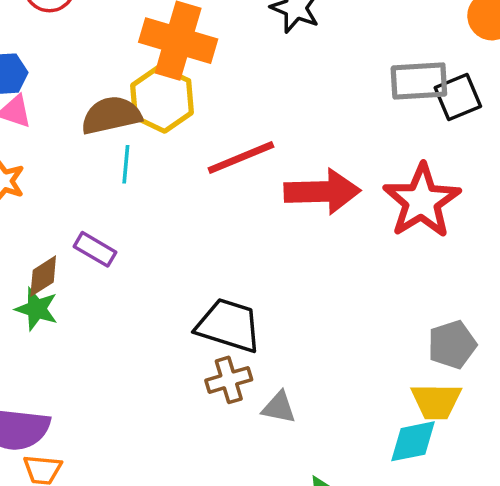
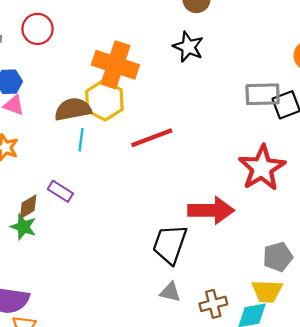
red arrow: (322, 192) -> (211, 210), moved
black trapezoid: (229, 325) -> (170, 244), moved, turned -90
brown cross: (229, 380) -> (213, 304), moved

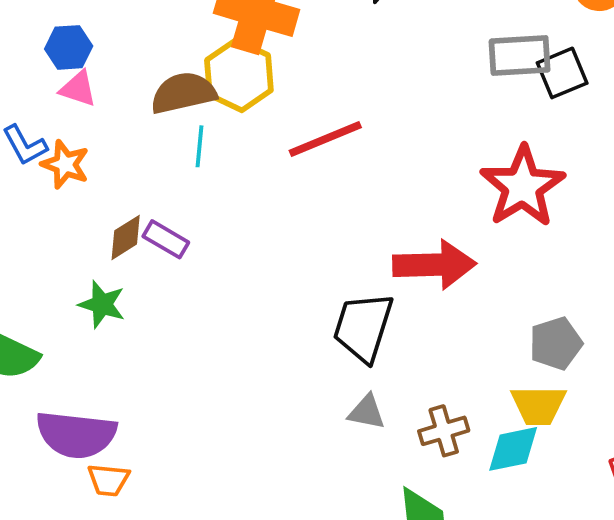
brown diamond: (28, 207) -> (126, 237), moved

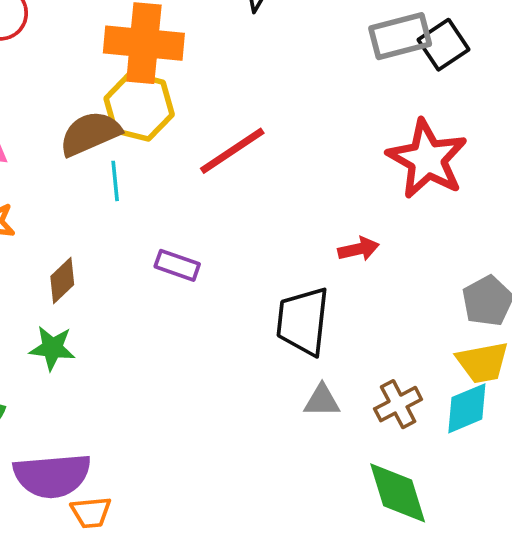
purple rectangle: (166, 239) -> (177, 265), moved
red arrow: (434, 265) -> (359, 249), size x0.5

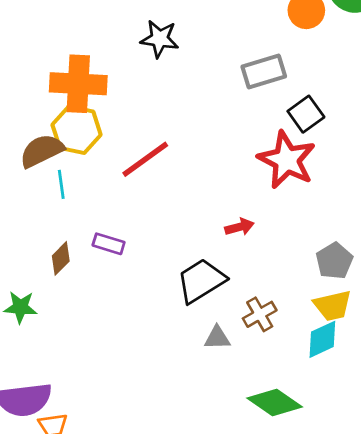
black square: (444, 45) -> (306, 114), moved
brown diamond: (62, 280) -> (61, 258), moved
black trapezoid: (303, 321) -> (201, 281), turned 54
brown cross: (398, 404) -> (260, 314), moved
green diamond: (398, 493) -> (275, 402), turned -36

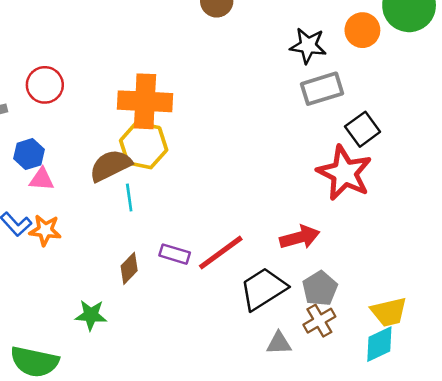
black star: (160, 39) -> (308, 46), moved
red line: (145, 159) -> (221, 253), moved
red arrow: (239, 227) -> (300, 237), size x1.4
gray pentagon: (334, 261) -> (320, 288), moved

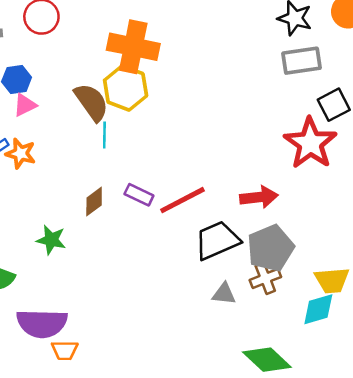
brown semicircle: (110, 165) -> (91, 102), turned 72
pink triangle: (42, 179) -> (25, 105), turned -40
gray pentagon: (320, 288) -> (270, 248), size x1.4

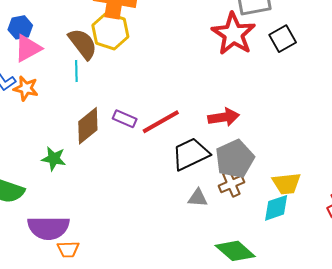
pink triangle: (25, 105) -> (28, 48), size x1.4
cyan line: (104, 135) -> (76, 71), moved
red star: (310, 143) -> (233, 34), moved
brown diamond: (94, 202) -> (88, 126), size x1.5

